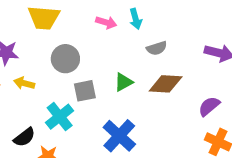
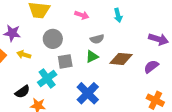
cyan arrow: (136, 19) -> (118, 15), moved
gray semicircle: (157, 48) -> (97, 39), moved
purple semicircle: (209, 106) -> (151, 67), moved

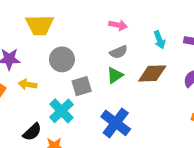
pink arrow: (82, 15) -> (118, 25), moved
cyan arrow: (118, 15) -> (159, 40), moved

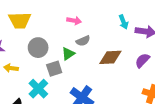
pink arrow: (118, 25) -> (74, 21), moved
cyan arrow: (159, 40) -> (124, 22), moved
green triangle: (115, 75) -> (68, 54), moved

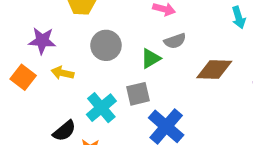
gray square: (54, 69) -> (138, 94), moved

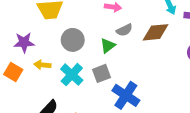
brown diamond: (214, 69) -> (156, 32), moved
cyan cross: (101, 108) -> (72, 75), moved

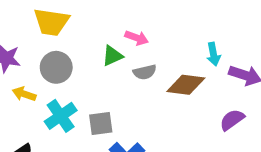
gray circle: (73, 40) -> (56, 67), moved
green triangle: (108, 46) -> (112, 56), moved

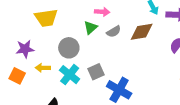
gray circle: (56, 67) -> (69, 48), moved

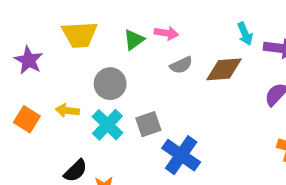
green triangle: (91, 27) -> (134, 40), moved
purple star: (25, 49) -> (29, 60), moved, turned 30

